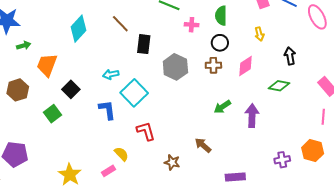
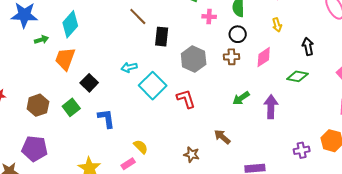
cyan diamond: (79, 29) -> (70, 24), moved
brown hexagon: (18, 90) -> (38, 105), moved
blue L-shape: (107, 110) -> (106, 119), moved
red L-shape: (146, 131) -> (186, 99), moved

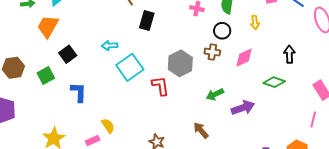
yellow arrow: (277, 25) -> (255, 22), moved
gray hexagon: (194, 59) -> (180, 63), moved
purple arrow: (271, 107) -> (243, 108), turned 60
brown arrow: (222, 137) -> (201, 130), moved

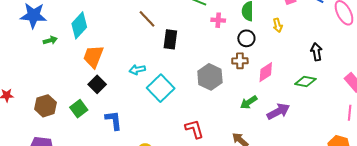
orange trapezoid: (48, 26) -> (93, 57), moved
pink diamond: (244, 58) -> (266, 72), moved
red L-shape: (160, 86) -> (194, 129), moved

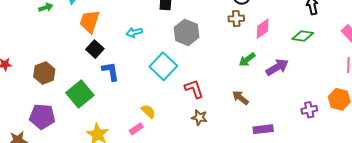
gray hexagon: (210, 77) -> (187, 32), moved
cyan square: (161, 88) -> (163, 66), moved
green square: (79, 109) -> (80, 94), moved, size x1.5
blue L-shape: (114, 120) -> (111, 71), moved

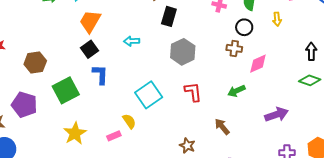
green diamond: (303, 36) -> (310, 80), moved
cyan square: (163, 66) -> (149, 95), moved
purple arrow: (277, 67) -> (276, 115), moved
red L-shape: (194, 89) -> (193, 92), moved
brown star: (199, 117) -> (187, 146), moved

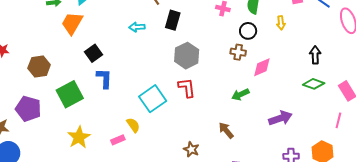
orange trapezoid: (90, 21) -> (72, 23), moved
cyan arrow: (132, 41) -> (137, 27), moved
red L-shape: (193, 92) -> (187, 88), moved

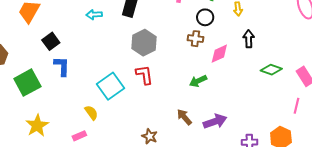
black arrow: (315, 55) -> (249, 39), moved
purple arrow: (280, 118) -> (215, 121), moved
pink rectangle: (118, 140) -> (79, 136), moved

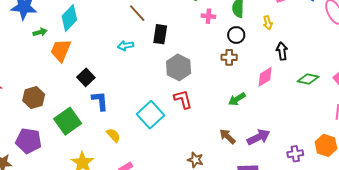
pink diamond: (219, 54) -> (265, 77), moved
yellow semicircle: (91, 113) -> (113, 135), moved

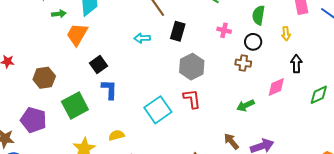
pink cross: (208, 16) -> (224, 30), moved
green diamond: (308, 79) -> (319, 95), turned -45
yellow semicircle: (113, 135) -> (116, 135), moved, turned -70

